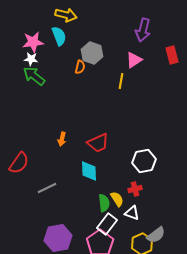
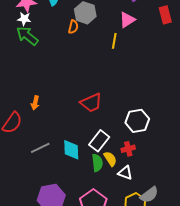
orange arrow: (62, 139) -> (35, 103), moved
cyan diamond: (89, 171) -> (71, 150), moved
white rectangle: (107, 224) -> (99, 141), moved

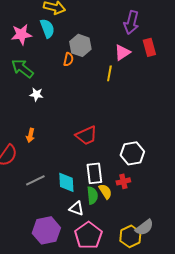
red rectangle: (165, 15) -> (149, 47), moved
white star: (24, 19) -> (36, 94), moved
white rectangle: (99, 141) -> (94, 173), turned -45
white triangle: (125, 173) -> (76, 208), moved

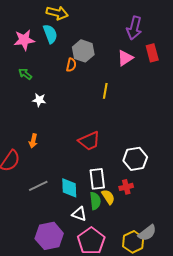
green arrow: (22, 68) -> (25, 74), size x0.6
yellow line: (109, 73) -> (105, 91), moved

